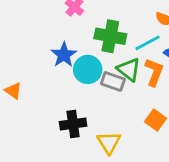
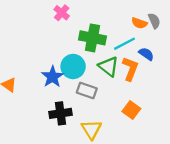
blue star: (64, 55) -> (52, 77), moved
gray rectangle: (113, 81) -> (87, 91), moved

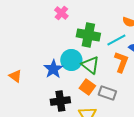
green triangle: (109, 67) -> (90, 65), moved
gray rectangle: (87, 91) -> (107, 93), moved
orange square: (131, 110) -> (87, 87), moved

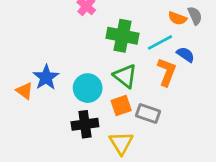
cyan circle: (71, 60) -> (88, 88), moved
blue star: (53, 69) -> (46, 77), moved
orange square: (87, 87) -> (121, 105), turned 35

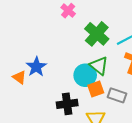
green cross: (122, 36) -> (97, 34), turned 30
cyan circle: (88, 88) -> (85, 75), moved

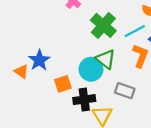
orange square: (96, 89) -> (63, 84), moved
black cross: (67, 104) -> (84, 100), moved

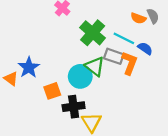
cyan line: (135, 31) -> (124, 38), turned 55
gray rectangle: (125, 91) -> (114, 56), moved

